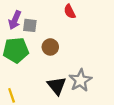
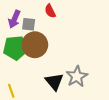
red semicircle: (70, 11) -> (50, 11), moved
brown circle: (50, 47) -> (35, 45), moved, size x1.6

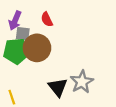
red semicircle: (50, 11) -> (47, 19), moved
gray square: (29, 24) -> (23, 34), moved

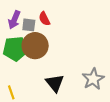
gray square: (23, 34) -> (29, 25), moved
gray star: (82, 82) -> (93, 79), moved

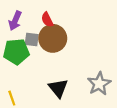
gray square: (29, 25) -> (32, 39), moved
brown circle: (35, 46) -> (53, 38), moved

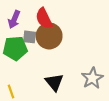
red semicircle: (47, 20) -> (44, 18), size x1.5

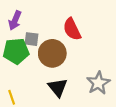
red semicircle: (44, 18) -> (72, 29), moved
brown circle: (49, 36) -> (52, 53), moved

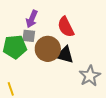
purple arrow: (15, 20) -> (32, 19), moved
black triangle: (58, 87) -> (65, 55), moved, turned -36

